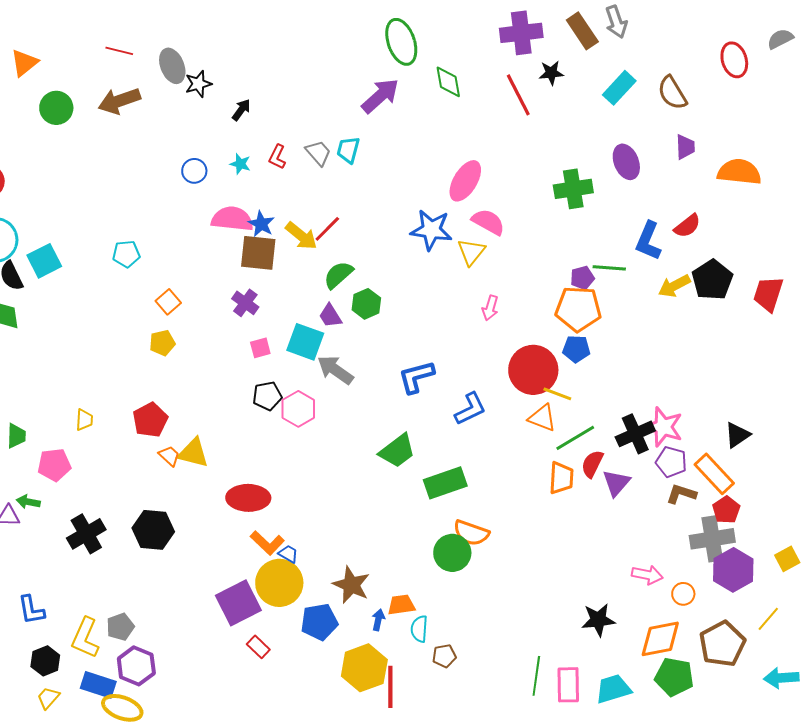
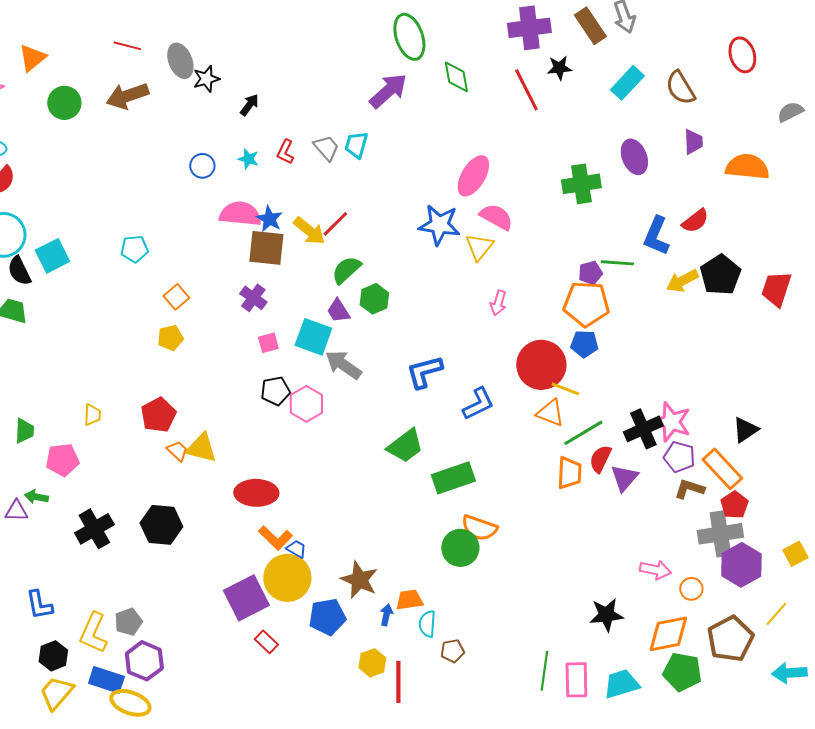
gray semicircle: (780, 39) -> (790, 112), moved
yellow hexagon: (364, 668) -> (372, 663), size x0.6
yellow trapezoid: (48, 698) -> (56, 693), size x1.5

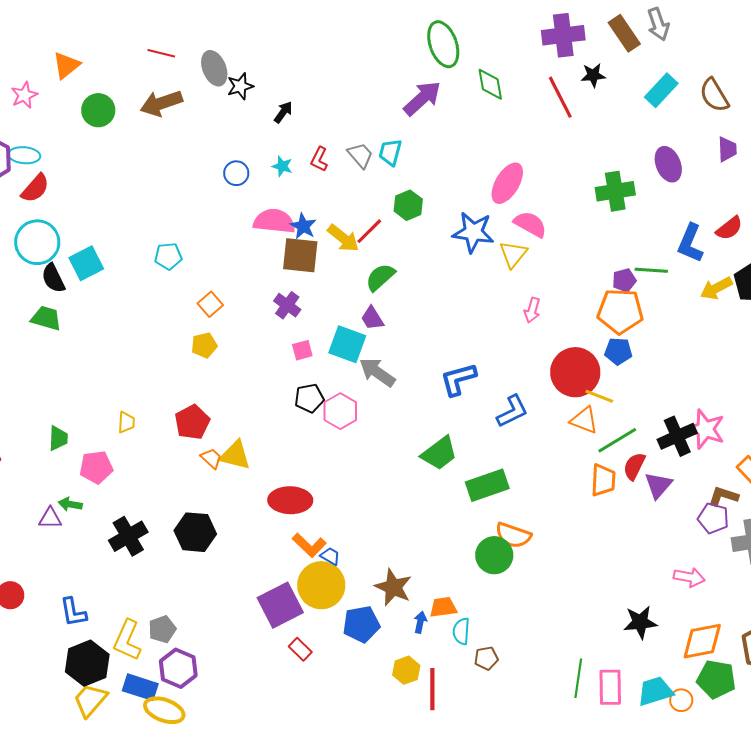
green hexagon: (374, 299) -> (408, 205), moved
purple pentagon: (679, 457) -> (713, 518), moved
orange circle: (691, 589) -> (681, 700), moved
black hexagon: (53, 656) -> (87, 663), size x1.5

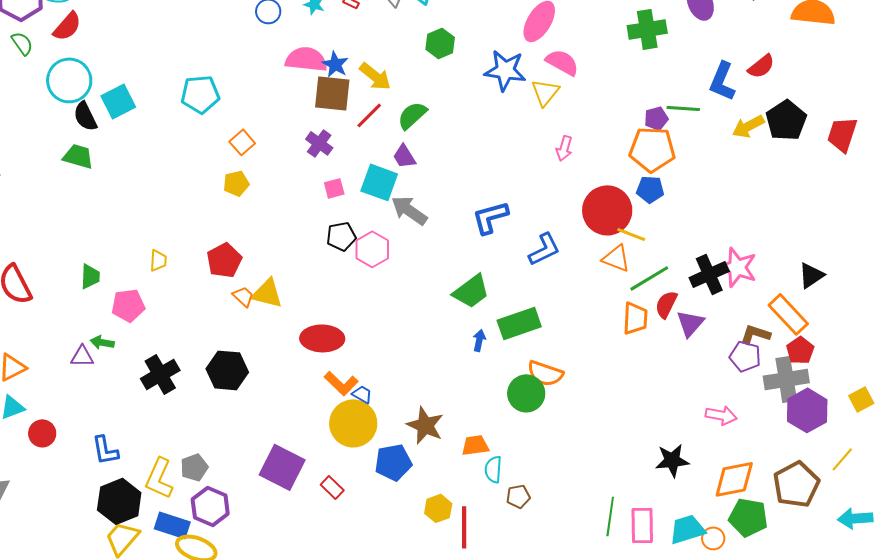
red line: (369, 231) -> (369, 115), moved
cyan pentagon: (168, 256) -> (200, 94), size x1.4
purple square: (280, 605) -> (282, 467), moved, turned -36
blue arrow: (420, 622) -> (479, 340), moved

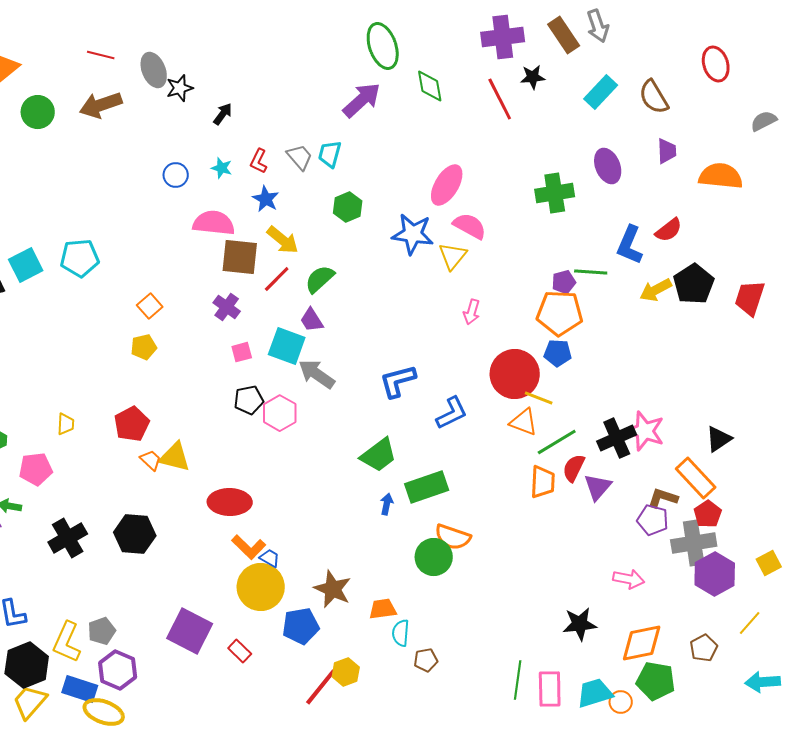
blue star: (335, 64) -> (266, 199), moved
cyan pentagon: (200, 94) -> (80, 258), moved
brown pentagon: (796, 484) -> (704, 648), size x0.6
red line: (464, 527) -> (321, 687), moved, turned 39

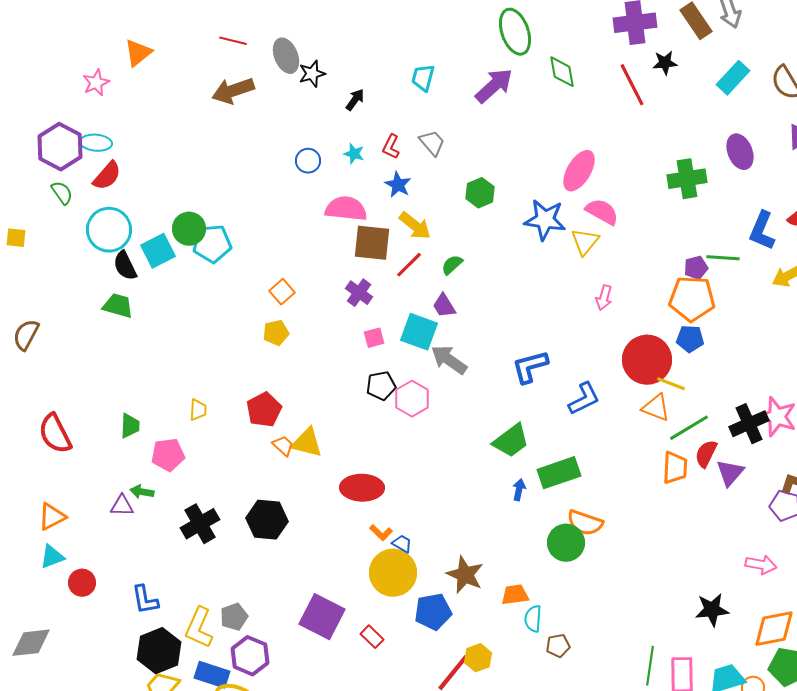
green circle: (38, 112) -> (189, 229), moved
cyan trapezoid: (330, 154) -> (423, 78), moved
green semicircle: (320, 279) -> (452, 265), size x0.7
orange L-shape: (249, 547) -> (381, 533), size x0.7

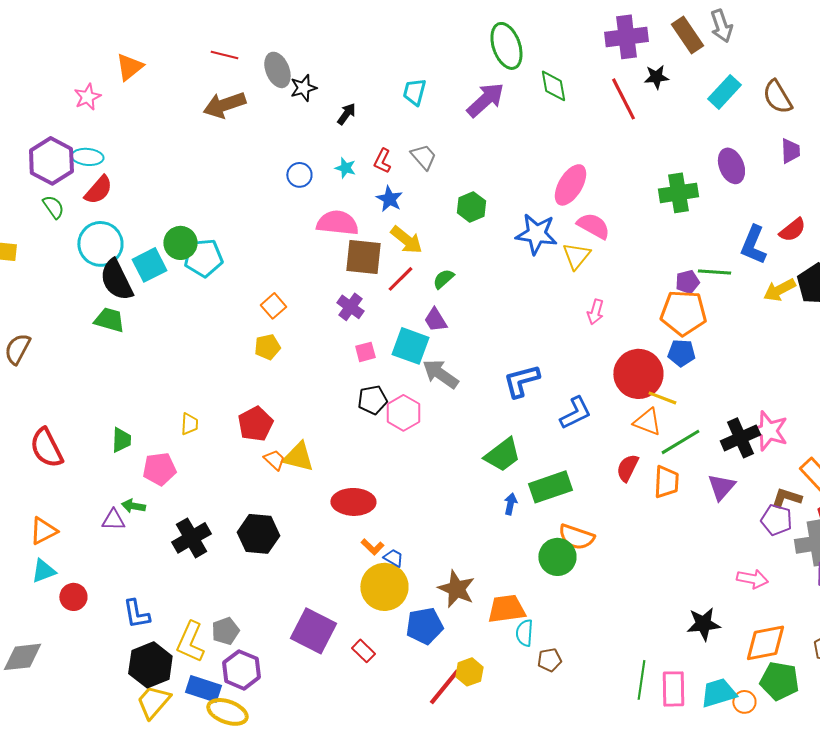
black semicircle: (125, 266) -> (116, 280), size x1.4
red semicircle: (706, 454) -> (627, 468), moved
orange trapezoid: (515, 595) -> (506, 609), size x1.4

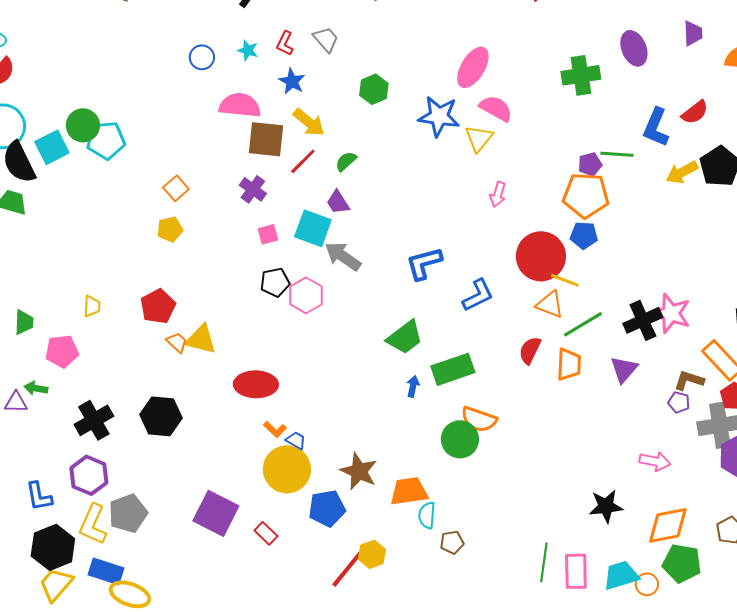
purple pentagon: (776, 520) -> (679, 402), size x0.7
gray pentagon: (225, 631) -> (128, 513), size x1.4
purple hexagon: (241, 670) -> (89, 475), moved

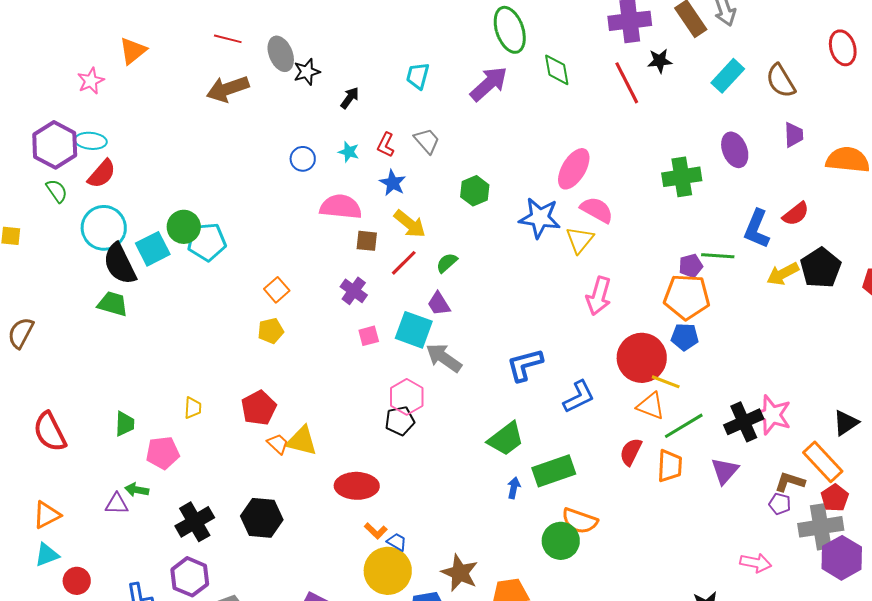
brown square: (266, 139) -> (367, 241), size x0.6
pink arrow: (498, 194) -> (599, 296), size x1.5
black pentagon: (275, 282) -> (400, 421), moved

